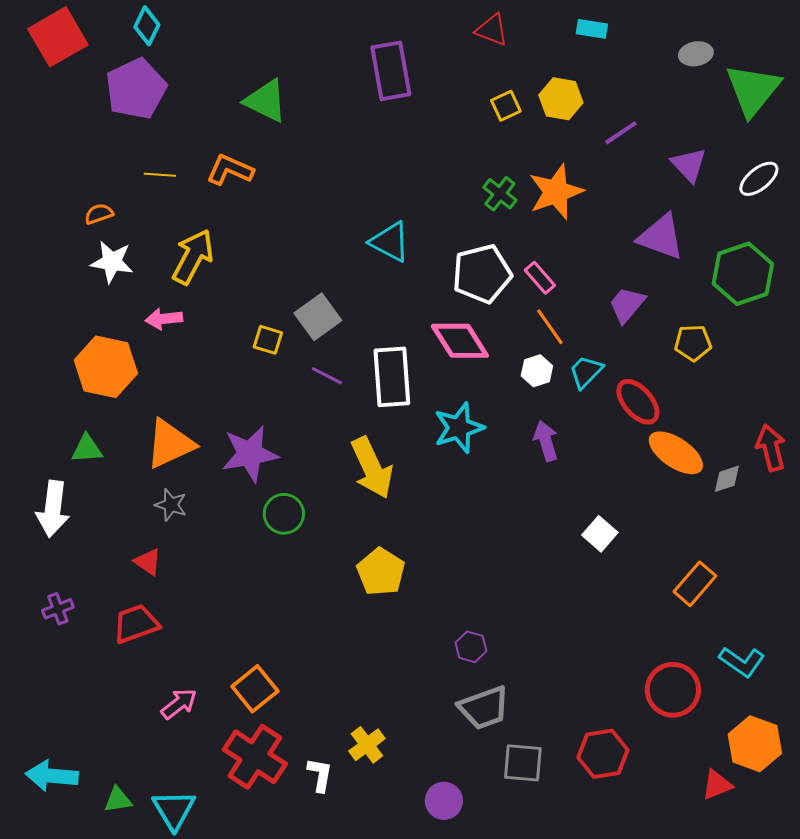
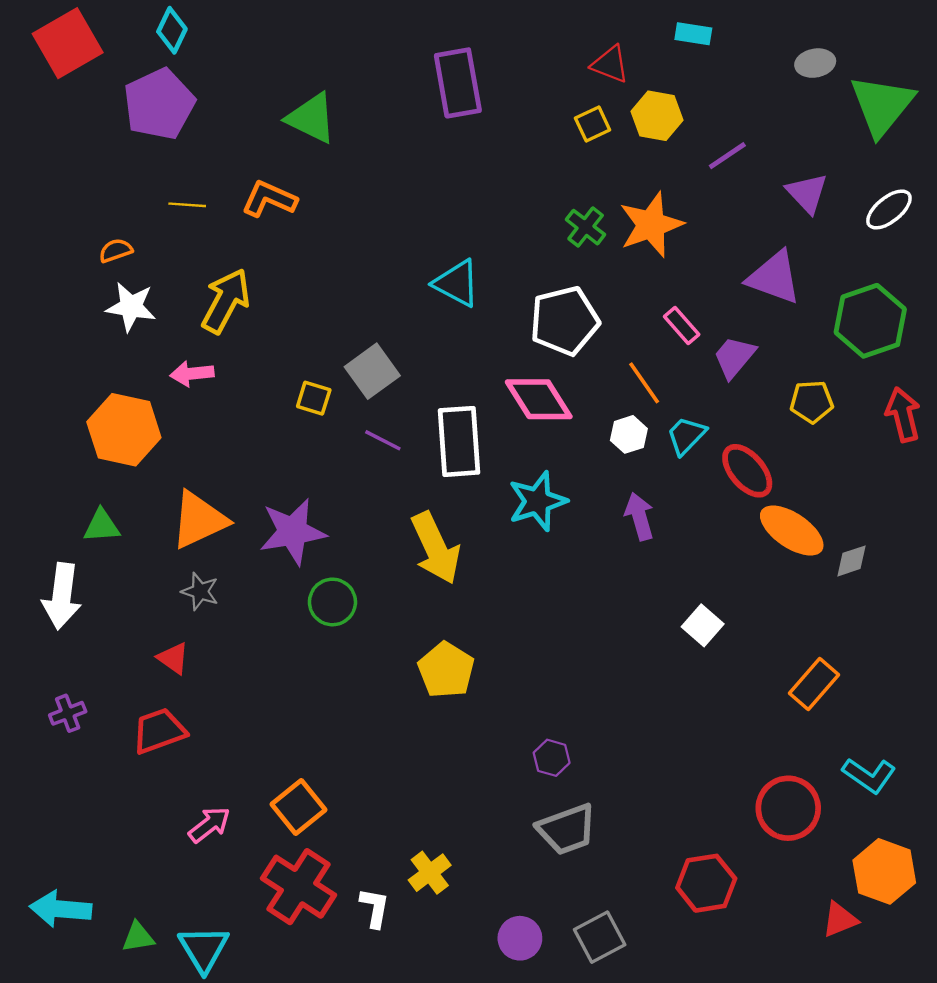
red triangle: (492, 30) -> (610, 64), moved
pink rectangle: (540, 278) -> (682, 325), moved
red arrow: (771, 448) -> (903, 415), moved
gray square: (523, 763) -> (600, 937), moved, turned -33

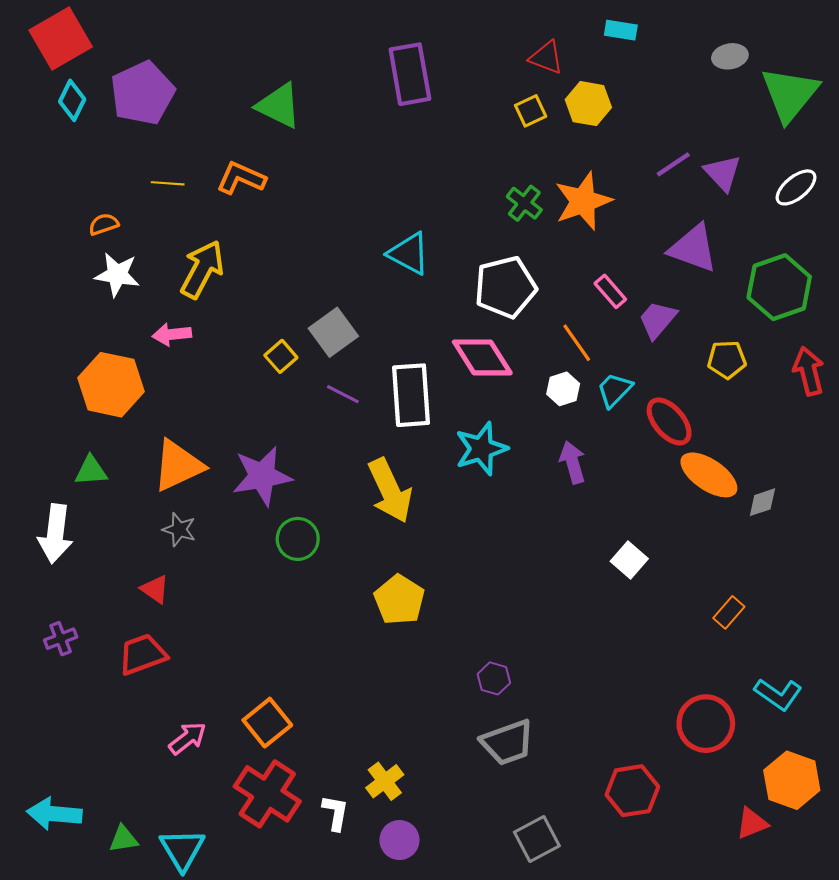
cyan diamond: (172, 30) -> (72, 100), moved
purple line: (727, 156) -> (673, 164), moved
yellow square: (314, 398) -> (281, 356), turned 32
orange rectangle: (814, 684) -> (729, 612), size x0.7
purple circle: (520, 938) -> (399, 840), moved

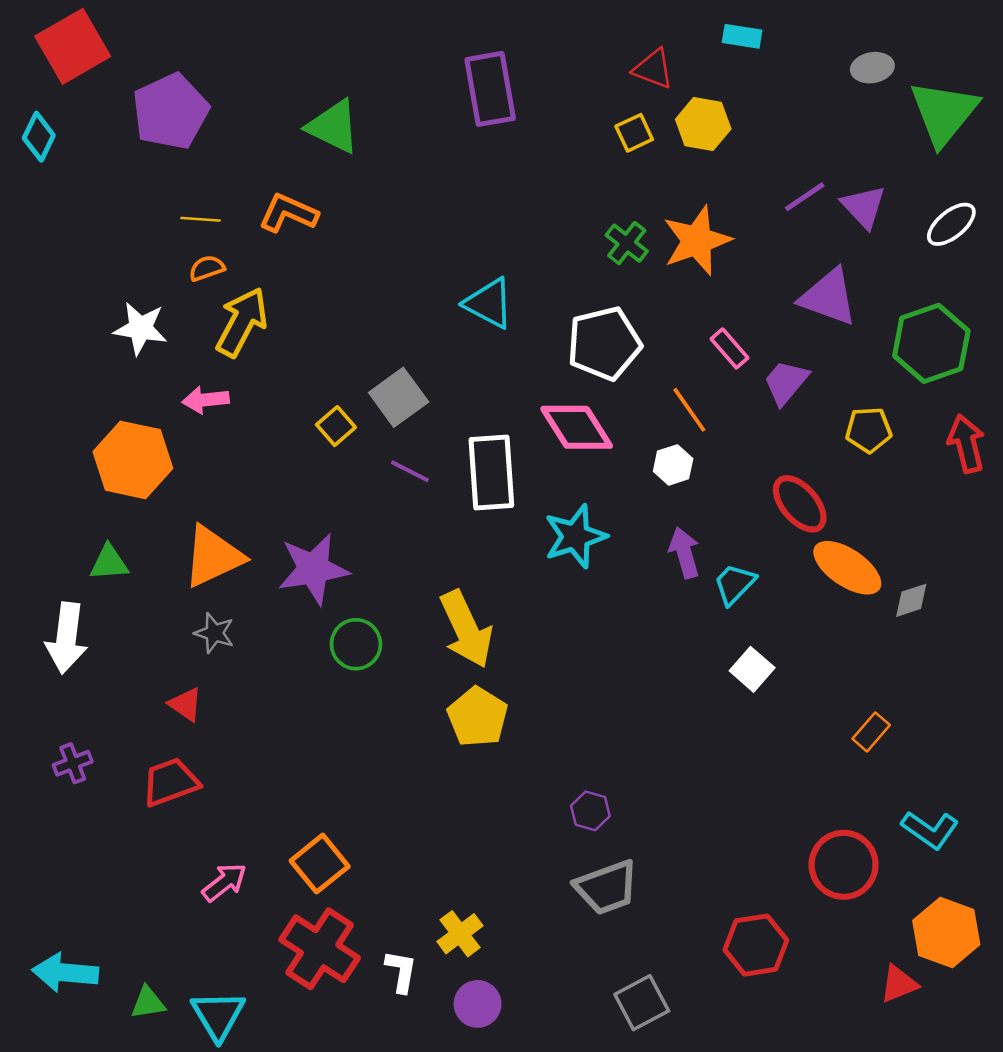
cyan diamond: (72, 100) -> (39, 137), moved
orange semicircle: (104, 224) -> (207, 268), moved
cyan trapezoid: (615, 390) -> (734, 584), moved
yellow arrow: (390, 491) -> (466, 629), moved

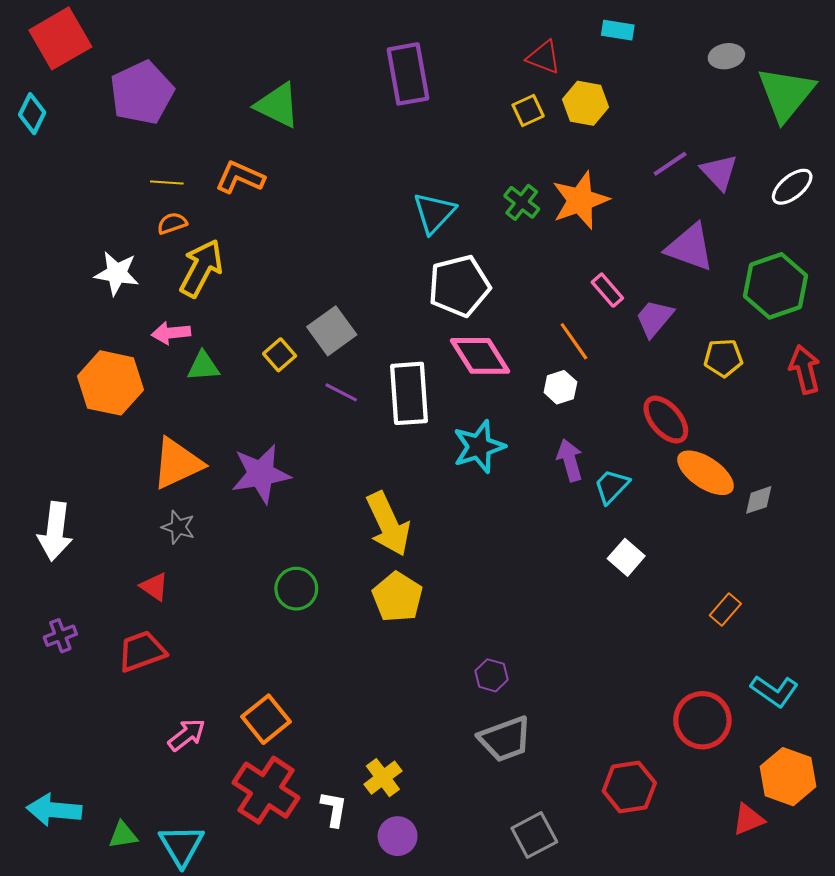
cyan triangle: (489, 303) -> (434, 213), moved, turned 45
white pentagon: (604, 343) -> (459, 286), moved
green triangle: (109, 563) -> (203, 366), moved
green circle: (356, 644) -> (296, 589), moved

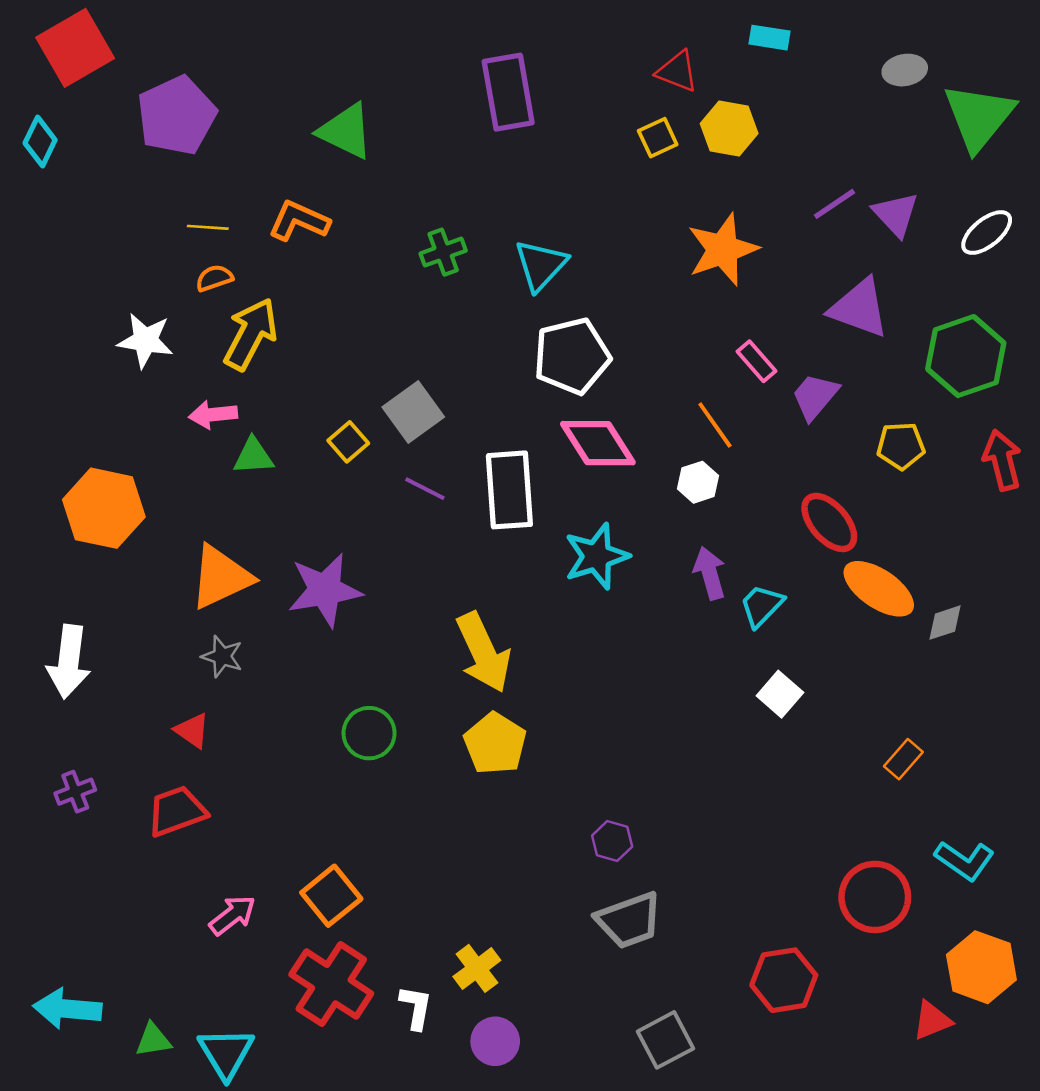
green cross: (522, 202) -> (443, 252), moved, turned 32
orange hexagon: (110, 383) -> (104, 508), moved

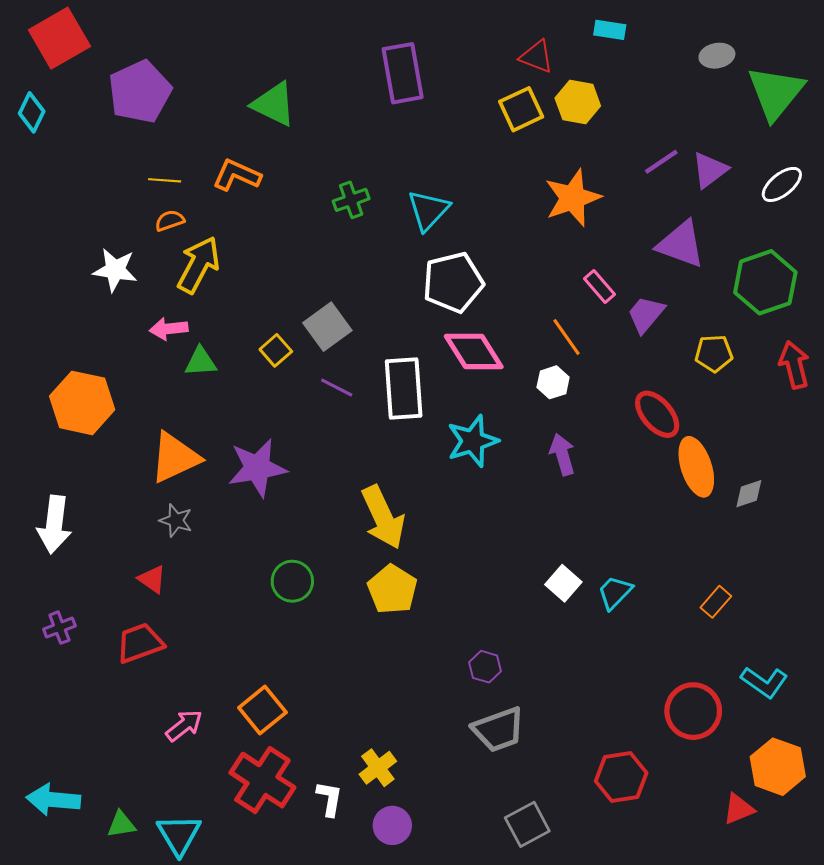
yellow square: (658, 138) -> (521, 109), size x1.4
purple triangle: (896, 214) -> (710, 170), turned 36
orange ellipse: (879, 589) -> (696, 467), turned 38
cyan trapezoid: (762, 606) -> (615, 593), moved
white square: (780, 694) -> (563, 583), moved

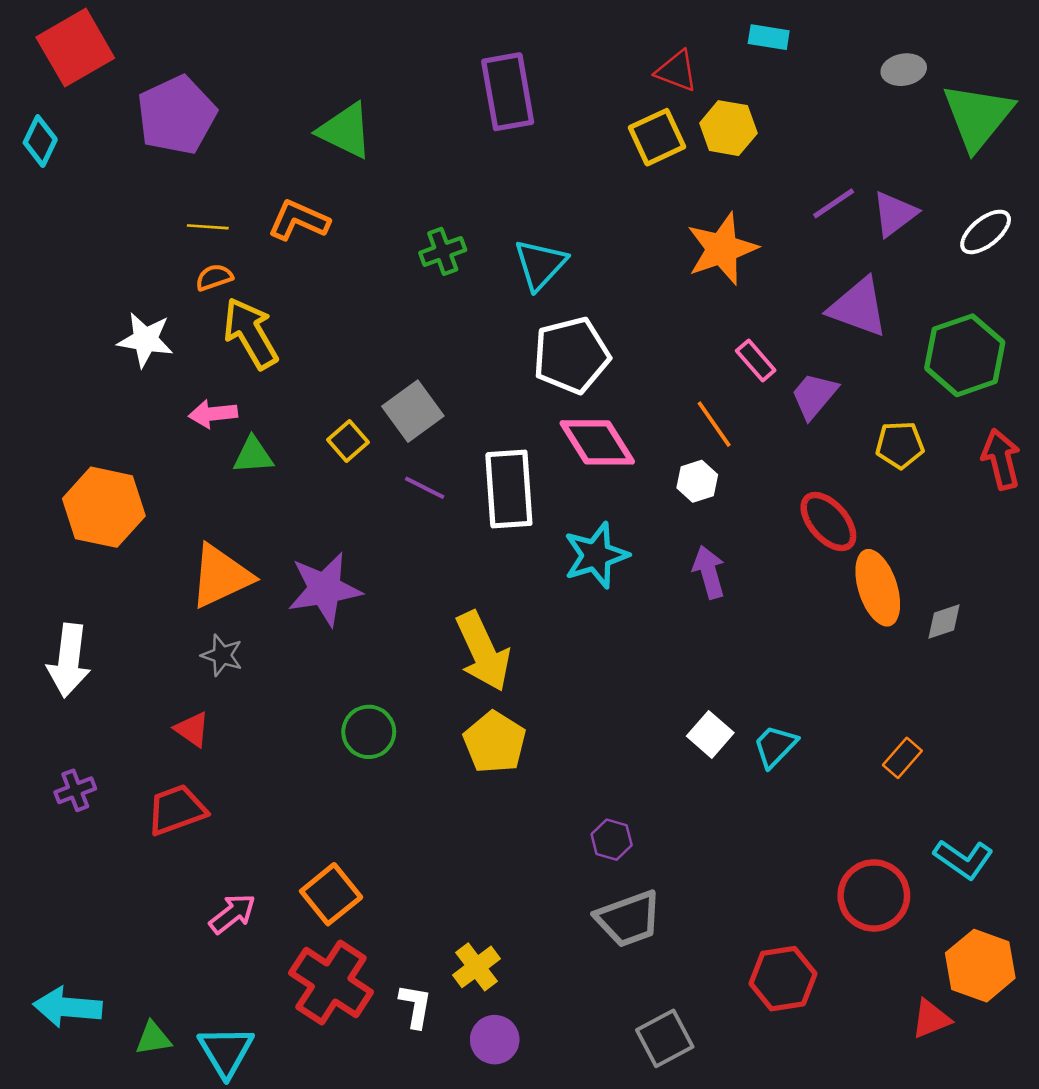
yellow arrow: (199, 265) -> (251, 333), turned -58

